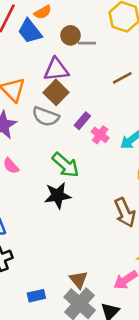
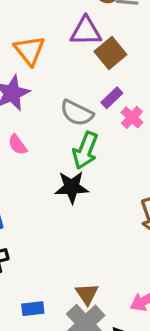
brown square: (56, 92) -> (110, 53), moved
gray semicircle: (46, 117) -> (77, 113), moved
green arrow: (66, 165) -> (85, 150), turned 64

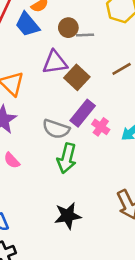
purple rectangle: (112, 98) -> (83, 113), size x1.5
black star: (72, 187) -> (68, 216), moved

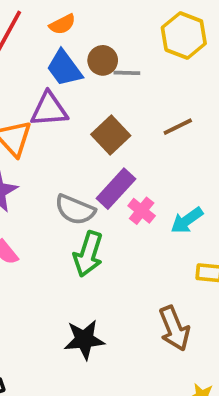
blue trapezoid: (27, 25) -> (64, 68), moved
purple triangle: (55, 62) -> (49, 109), moved

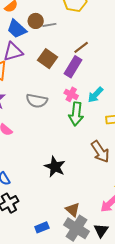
purple rectangle: (116, 189) -> (73, 67), moved
green arrow: (88, 254) -> (76, 114), moved
black star: (84, 340) -> (55, 167), turned -30

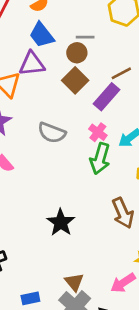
brown circle: (36, 21) -> (77, 53), moved

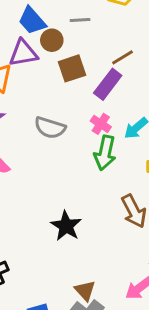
brown circle: (77, 53) -> (52, 40), moved
brown square: (75, 80) -> (72, 68), turned 30

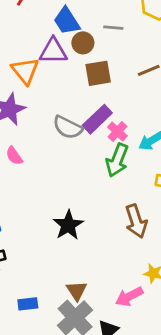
purple rectangle: (108, 84) -> (97, 119), moved

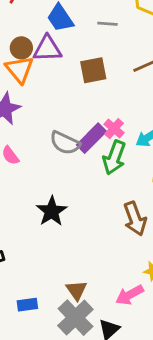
brown circle: (83, 43) -> (21, 48), moved
purple rectangle: (97, 119) -> (91, 138), moved
gray semicircle: (68, 127) -> (65, 143), moved
black star: (68, 225) -> (52, 211), moved

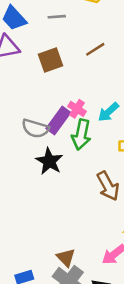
black star: (52, 211) -> (49, 161), moved

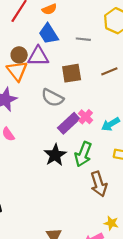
gray semicircle: (35, 128) -> (52, 98), moved
green arrow: (81, 135) -> (83, 154), moved

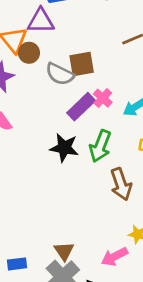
brown circle: (19, 55) -> (29, 53), moved
brown square: (72, 73) -> (82, 64), moved
black star: (55, 155) -> (64, 148), turned -30

